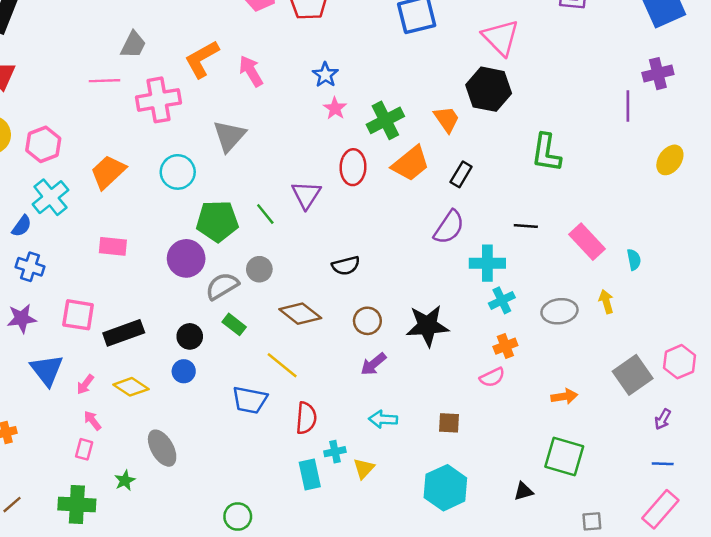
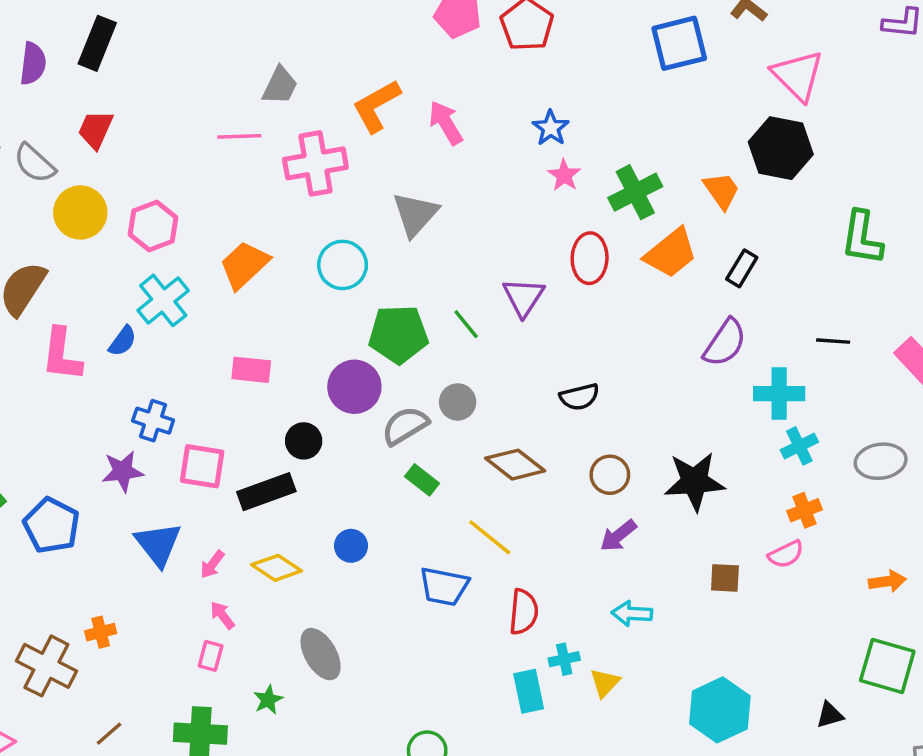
blue cross: (30, 267) -> (153, 421), moved
black circle: (190, 336) -> (304, 441), moved
brown square: (449, 423) -> (725, 578), moved

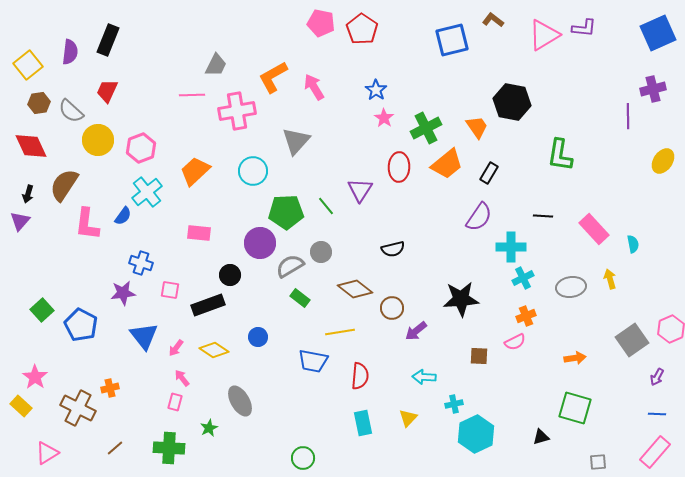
pink triangle: (798, 75) -> (544, 35), moved, turned 44
pink square: (202, 466) -> (170, 290), size x0.7
brown circle: (610, 475) -> (392, 308), moved
yellow line: (490, 537) -> (340, 332), turned -48
cyan cross: (564, 659) -> (454, 404), moved

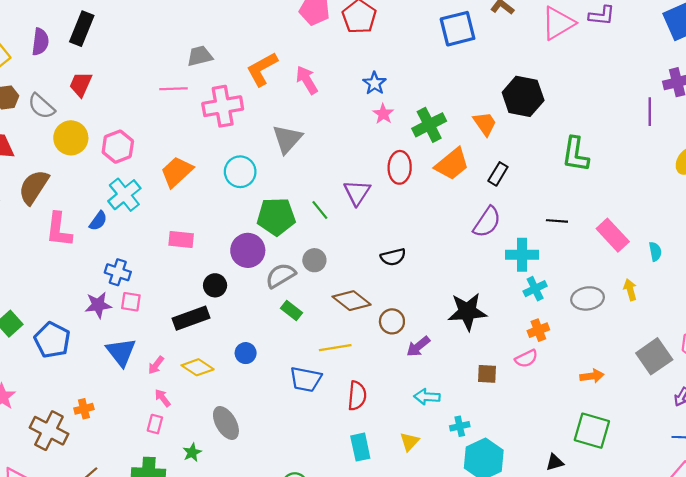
gray trapezoid: (216, 65) -> (200, 56), turned -130
pink square: (170, 290) -> (131, 302), moved

